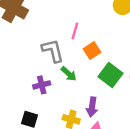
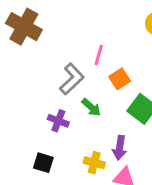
gray L-shape: (53, 51) -> (72, 79), turned 60
purple cross: (42, 85) -> (58, 121), turned 35

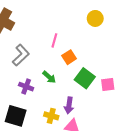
gray L-shape: (72, 79) -> (21, 55), moved
black square: (43, 163) -> (16, 116), size x1.5

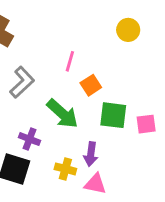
green arrow: (49, 77) -> (62, 114), size x1.6
green square: (85, 78) -> (113, 115), turned -30
purple cross: (26, 87) -> (29, 139), moved

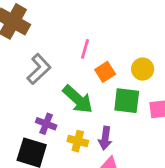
yellow circle: (128, 30) -> (143, 69), moved
yellow cross: (65, 169) -> (78, 141), moved

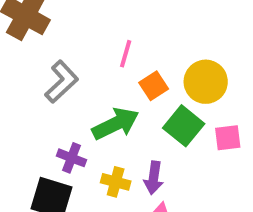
yellow circle: (143, 69) -> (206, 82), size x1.4
green arrow: (78, 99) -> (116, 124), turned -68
green square: (127, 101) -> (184, 126), turned 32

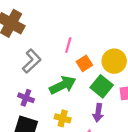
purple cross: (72, 158) -> (26, 98), moved
purple arrow: (154, 178) -> (98, 113), moved

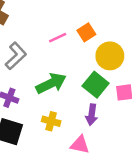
pink line: (68, 45) -> (58, 38), turned 49
orange square: (84, 63) -> (86, 32), moved

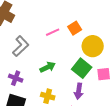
green arrow: (51, 83) -> (48, 67), size x0.7

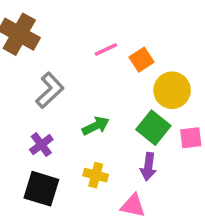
pink line: (53, 32) -> (106, 49), moved
purple cross: (16, 78) -> (41, 145), turned 32

